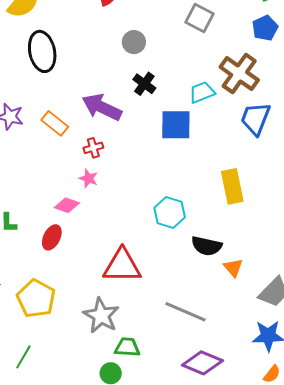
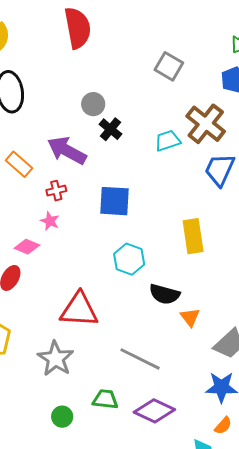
gray circle: (134, 42) -> (93, 104), moved
blue square: (176, 125) -> (115, 201), moved
green trapezoid: (127, 347) -> (105, 399), moved

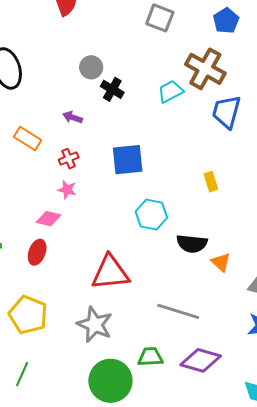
purple arrow: (67, 150) -> (73, 117), size x0.5
yellow rectangle: (193, 236) -> (211, 182), size x0.6
green circle: (62, 417) -> (110, 381), size x2.0

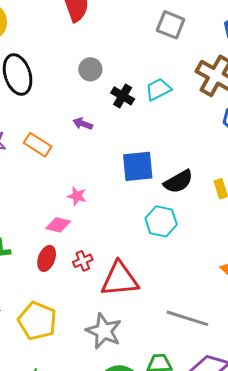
gray circle: (91, 67) -> (90, 69), moved
cyan trapezoid: (170, 91) -> (158, 89), moved
red cross: (69, 159) -> (83, 261), moved
black semicircle: (192, 244) -> (178, 182), moved, turned -36

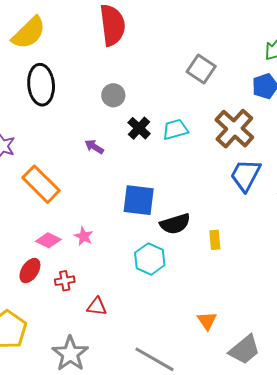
orange rectangle: (38, 145) -> (41, 184), moved, size x1.4
pink star: (77, 196) -> (84, 236), moved
red triangle: (120, 279) -> (97, 307), size x0.5

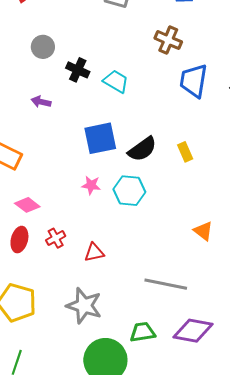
cyan trapezoid: (175, 129) -> (116, 81), moved, turned 64
brown cross: (234, 129) -> (168, 40), size x0.7
pink star: (84, 236) -> (91, 185), moved
pink diamond: (48, 240) -> (27, 205), turned 30

